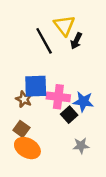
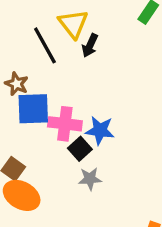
brown star: (24, 99) -> (17, 84), moved
gray star: (81, 146) -> (90, 179), moved

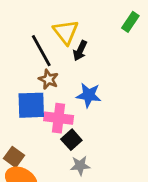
brown star: (17, 84) -> (48, 79), moved
blue star: (100, 130) -> (89, 95), moved

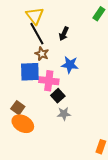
yellow triangle: (66, 32) -> (35, 16), moved

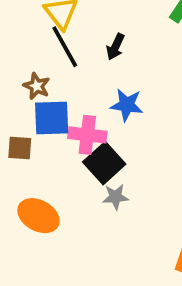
brown star: (42, 54) -> (37, 86), moved
black square: (58, 96) -> (104, 163), size x1.5
brown square: (18, 108) -> (20, 148), moved, turned -32

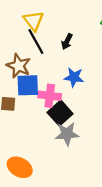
brown star: (37, 86) -> (19, 66), size x1.5
gray star: (115, 197) -> (67, 134), size x1.5
orange ellipse: (38, 216) -> (20, 167), moved

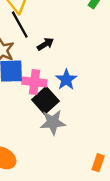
black arrow: (67, 42) -> (45, 44), moved, turned -147
blue star: (74, 77) -> (66, 80), moved, turned 30

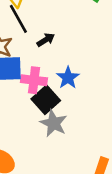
gray star: (53, 122) -> (54, 123), turned 30

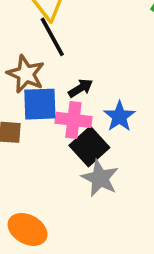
black arrow: (46, 40) -> (81, 88), moved

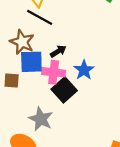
black line: (52, 37) -> (40, 17), turned -32
gray star: (100, 178) -> (41, 119), moved

